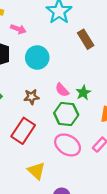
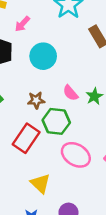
pink arrow: (18, 29) -> (22, 24), turned 112
green hexagon: (66, 114) -> (56, 121), moved

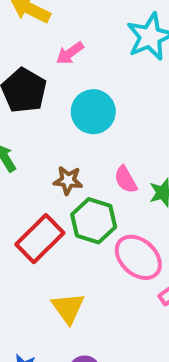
pink ellipse: (76, 155) -> (138, 257), moved
yellow triangle: (40, 183) -> (68, 308), moved

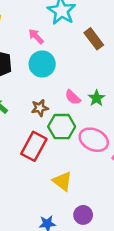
pink arrow: (70, 53) -> (36, 36), moved, turned 98

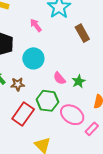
cyan circle: (42, 64) -> (33, 58), moved
brown star: (40, 108) -> (18, 84), moved

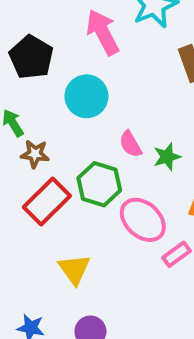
pink arrow: (36, 25) -> (103, 32), size x1.6
brown star: (18, 84) -> (35, 154), moved

